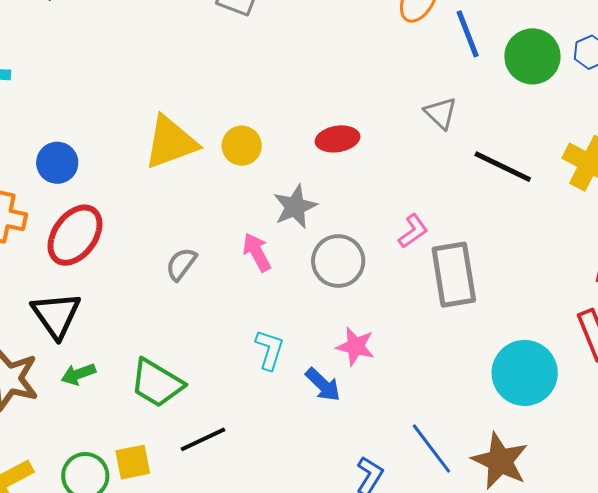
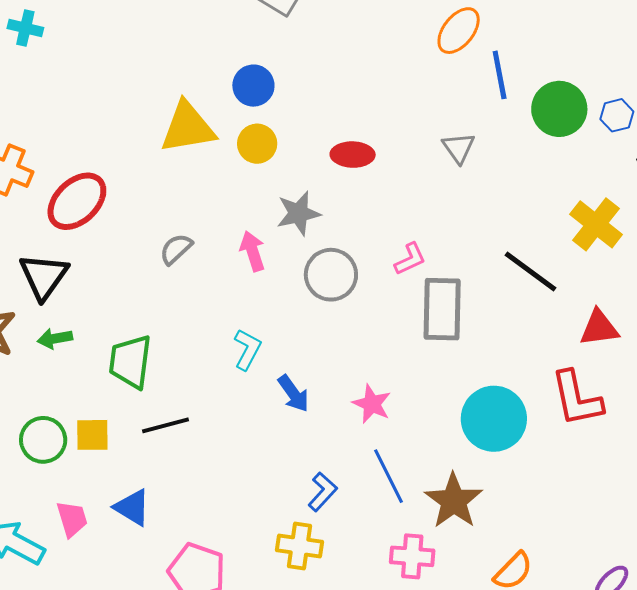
blue circle: (57, 163) -> (253, 86), moved
black line: (503, 167) -> (531, 271), moved
pink star: (355, 346) -> (372, 404), moved
green trapezoid: (157, 383) -> (130, 362), turned 56

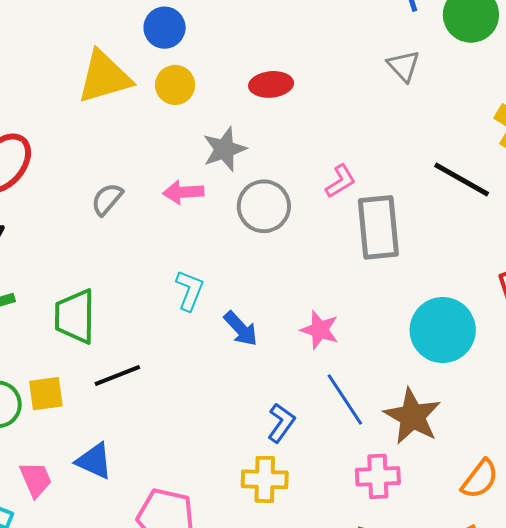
gray triangle: (459, 148) -> (404, 66), moved
pink arrow: (253, 251) -> (183, 192), turned -69

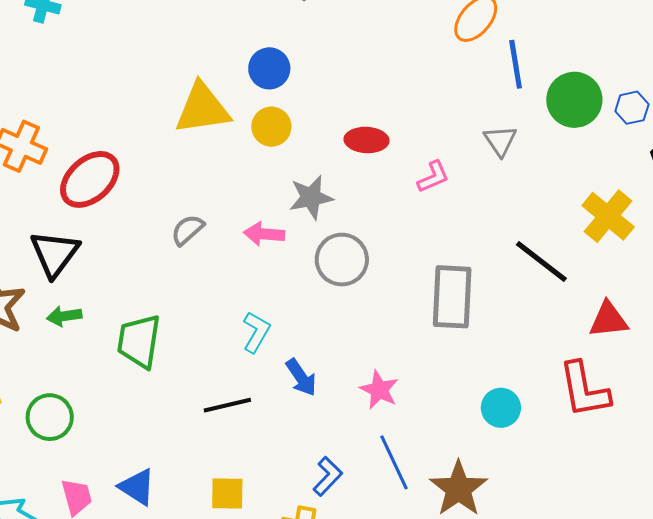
pink L-shape: (341, 181) -> (433, 177), moved
cyan circle: (443, 330) -> (501, 408), size x0.6
black line: (117, 376) -> (227, 405), moved
yellow square: (46, 394) -> (227, 493), moved

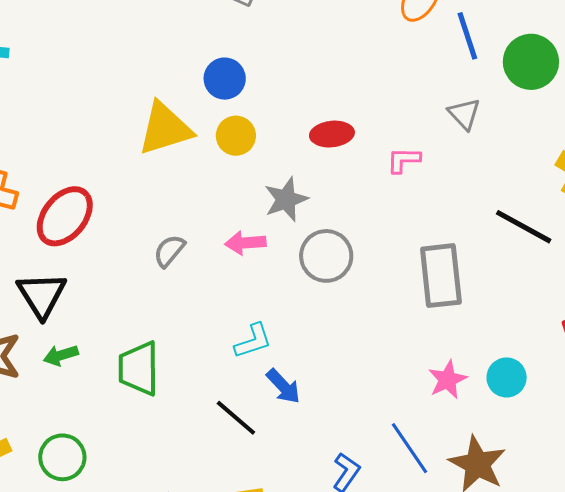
pink L-shape: (433, 177) -> (404, 160), turned -147
cyan L-shape: (256, 332) -> (253, 341), turned 51
blue arrow: (301, 377) -> (283, 386), moved
pink star: (379, 390) -> (447, 380), moved, turned 30
black line: (227, 405) -> (236, 418), turned 63

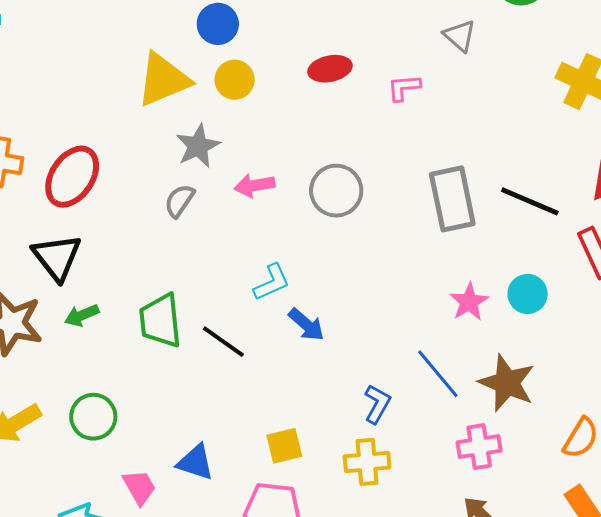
gray star: (286, 199) -> (198, 146), moved
black line: (524, 227) -> (530, 201), moved
black line: (236, 418) -> (223, 342), moved

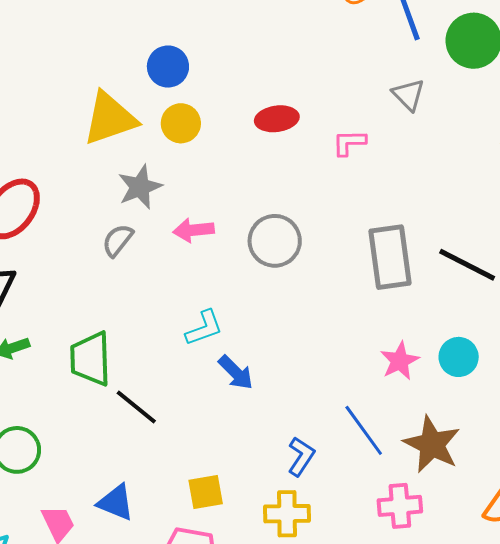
black line: (223, 342) -> (136, 407), moved

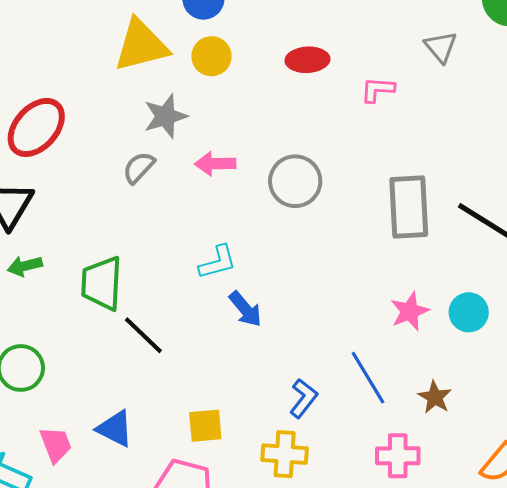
brown star: (432, 444) -> (435, 397), size x0.6

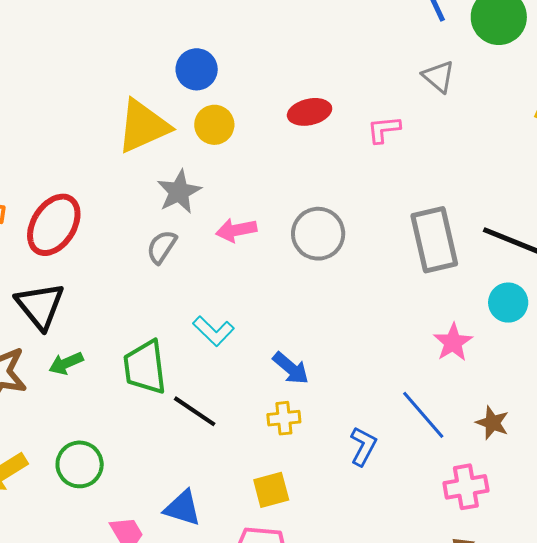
cyan L-shape: (218, 262) -> (214, 331), moved, turned 69
cyan circle: (469, 312) -> (508, 303), moved
yellow cross: (285, 454) -> (284, 418), moved, size x0.7

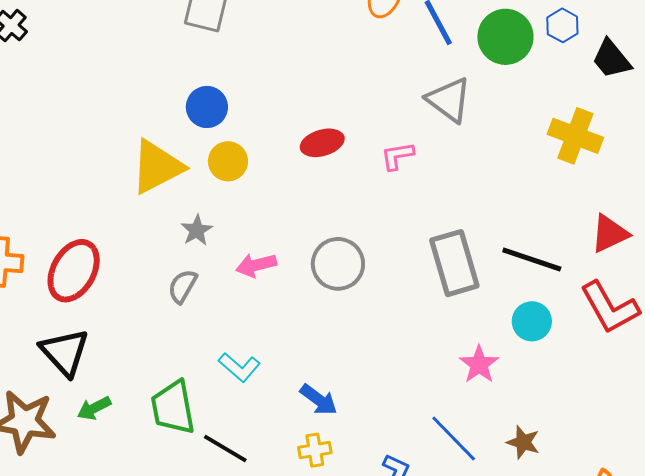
gray triangle: (439, 76) -> (449, 100), size x1.4
gray star: (179, 192) -> (197, 230), size x0.7

